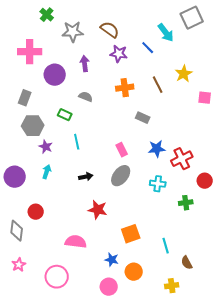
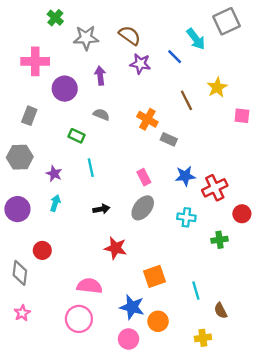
orange cross: (125, 88) -> (147, 119), moved, turned 36
gray hexagon: (33, 126) -> (20, 157), moved
blue star: (112, 260) -> (132, 307), size x1.5
pink circle: (57, 277) -> (79, 319), moved

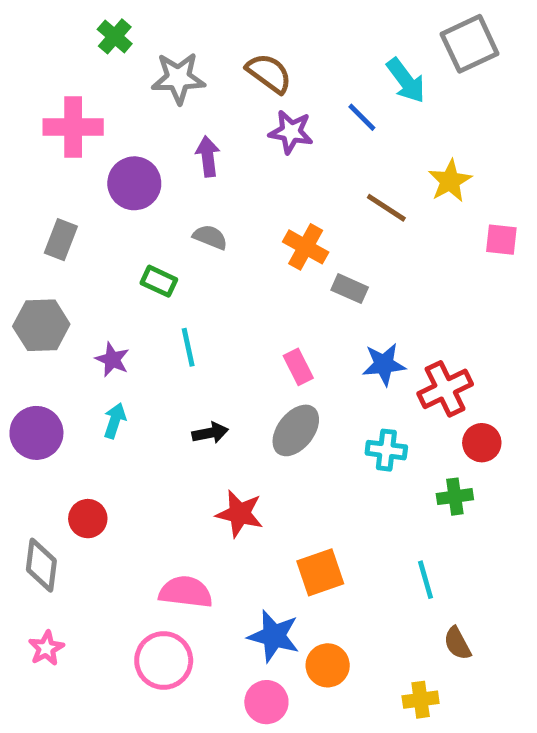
brown line: (186, 100) -> (386, 208), turned -30
red circle: (242, 214) -> (482, 443), moved
cyan line: (196, 291) -> (425, 580), moved

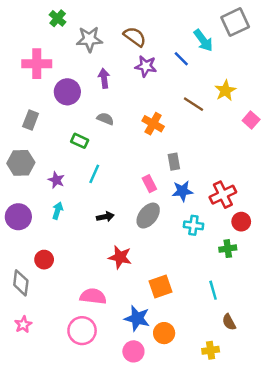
pink square: (501, 240) -> (251, 120), turned 35
gray rectangle: (350, 289) -> (174, 162), moved, turned 56
cyan line: (188, 347) -> (94, 174), turned 36
blue star: (384, 364) -> (182, 191), moved

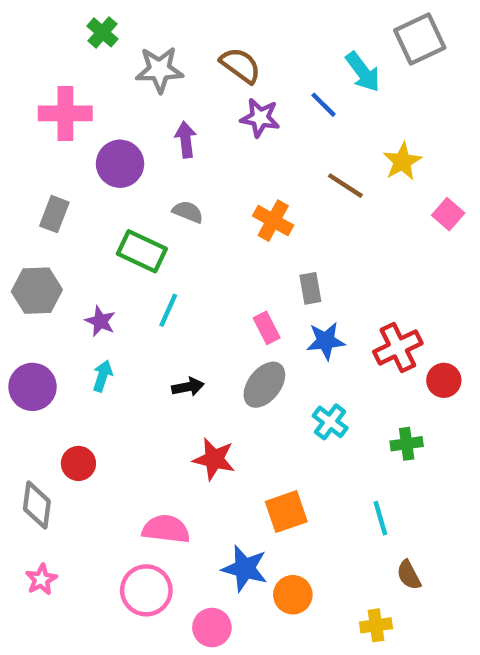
green rectangle: (80, 141) -> (142, 251), size x1.5
red circle: (241, 222) -> (444, 380), moved
cyan cross: (193, 225) -> (330, 422), moved, turned 30
pink circle: (133, 351) -> (212, 628), moved

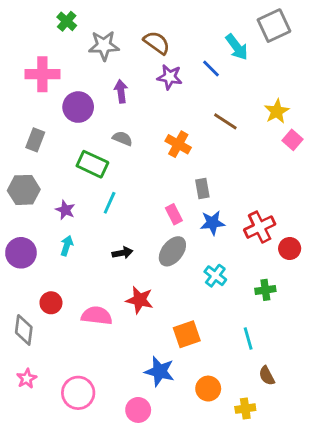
yellow star: (402, 162) -> (277, 111), moved
pink semicircle: (166, 529) -> (97, 316), moved
pink circle: (146, 590) -> (78, 393), moved
orange circle: (293, 595) -> (208, 389), moved

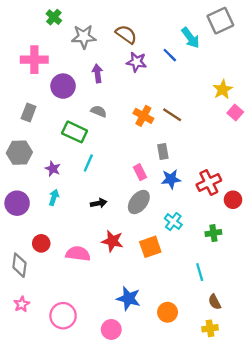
brown line: (225, 121) -> (172, 115), moved
orange square: (187, 334) -> (150, 247), moved
yellow cross: (245, 409) -> (210, 328), moved

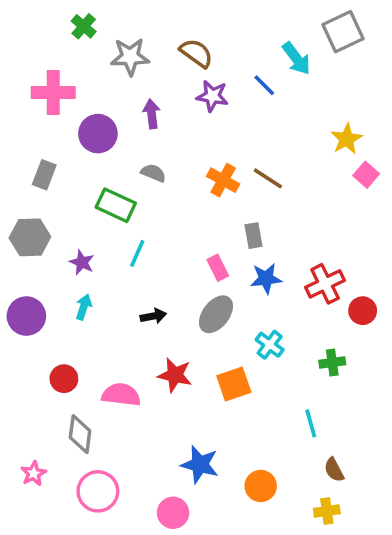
gray diamond: (19, 265) -> (80, 434), moved

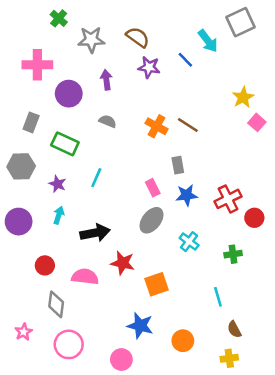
green rectangle: (116, 205) -> (65, 144), moved
black arrow: (153, 316) -> (95, 233), moved, size x1.6
orange square: (234, 384) -> (157, 284), moved

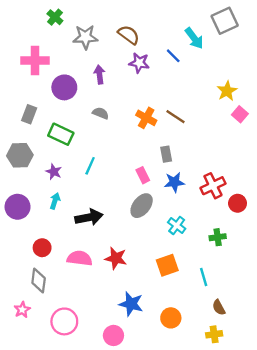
red star: (123, 263) -> (116, 258), moved
orange square: (157, 284) -> (167, 265), moved
gray diamond: (56, 304) -> (39, 280), moved

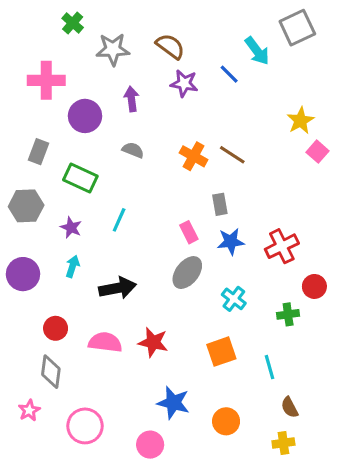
red circle: (238, 203) -> (314, 286), moved

